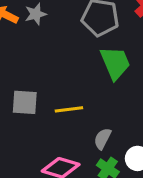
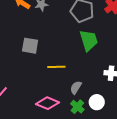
gray square: (25, 102) -> (30, 46), moved

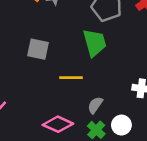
green trapezoid: (89, 40) -> (95, 43), moved

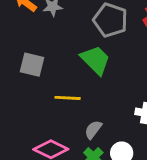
green trapezoid: (95, 43) -> (95, 60), turned -32

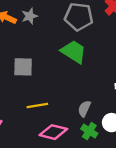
yellow line: (68, 98) -> (37, 105), moved

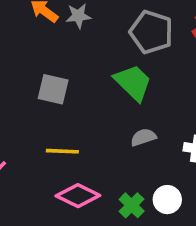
gray semicircle: (84, 109) -> (143, 137), moved, turned 35

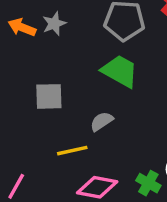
gray semicircle: (143, 137) -> (102, 121), moved

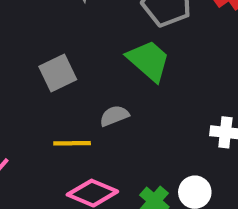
gray square: (49, 96) -> (58, 73), turned -36

